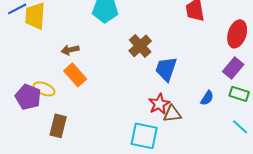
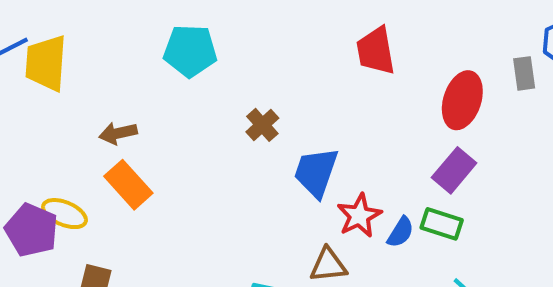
brown cross: (140, 46) -> (262, 125), size x0.7
green rectangle: (239, 94) -> (442, 224), moved
red star: (159, 104) -> (359, 216), moved

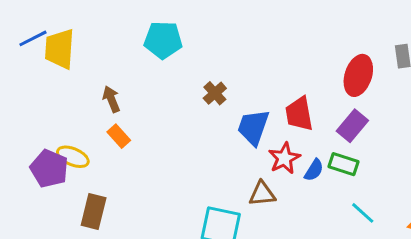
red trapezoid: (376, 51) -> (299, 114), moved
brown arrow: (118, 133) -> (111, 99), turned 80
orange rectangle: (128, 185) -> (119, 136), size x0.7

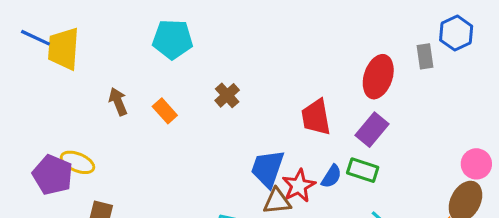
blue line: (33, 38) -> (35, 38), turned 52
blue trapezoid: (253, 127) -> (268, 169), moved
orange rectangle: (119, 136) -> (165, 111), moved
red star: (284, 158) -> (299, 186), moved

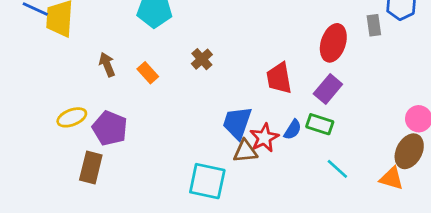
yellow ellipse: (78, 162) -> (72, 117), turned -44
purple pentagon: (53, 175) -> (110, 128), moved

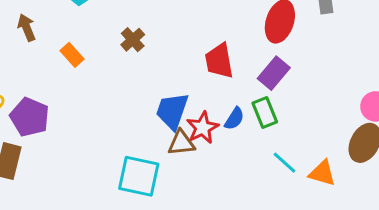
brown arrow: (107, 65) -> (27, 28), moved
green rectangle: (320, 124) -> (265, 113), turned 50
orange triangle: (392, 178) -> (322, 173), moved

